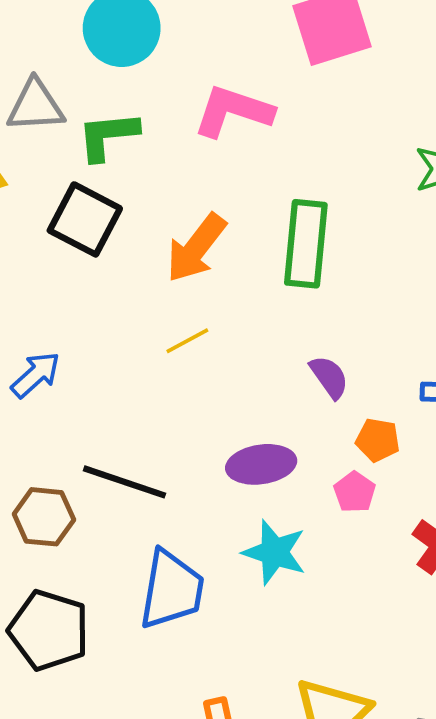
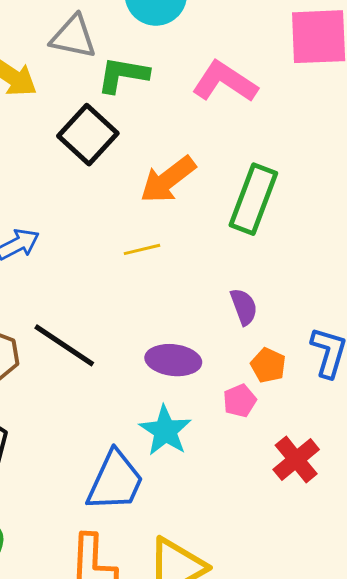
blue trapezoid: (171, 590) -> (115, 481), moved

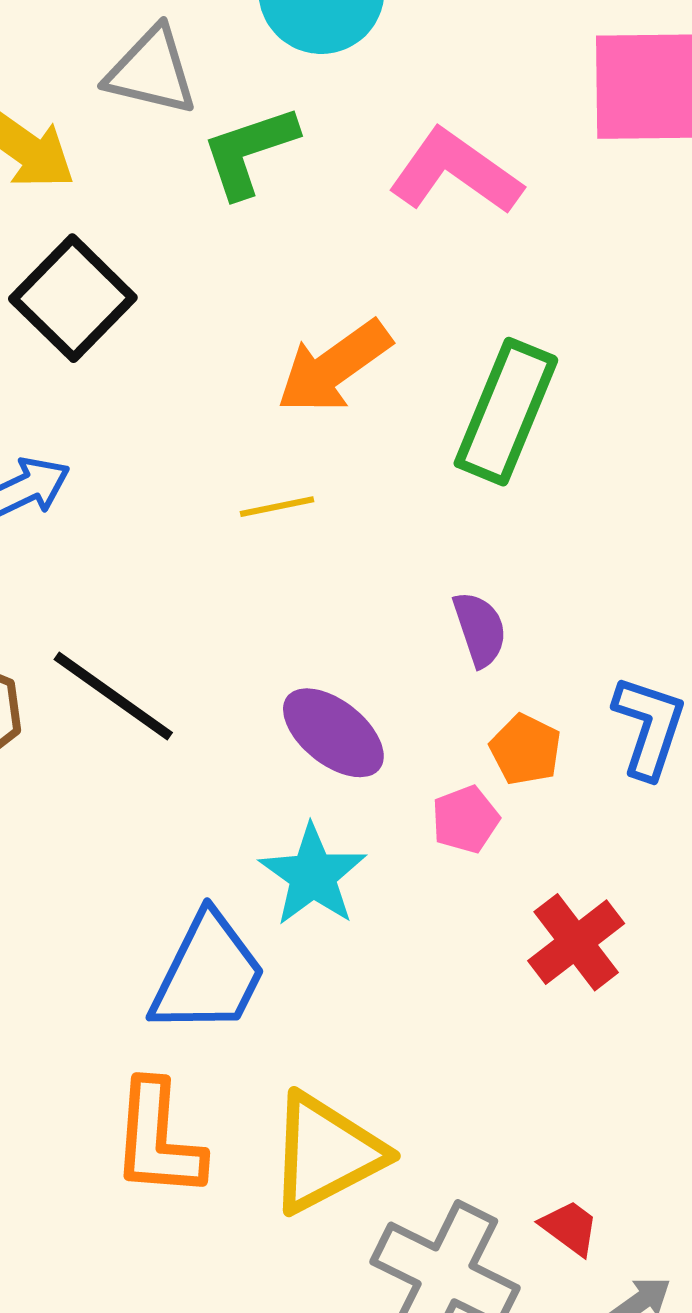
green L-shape: (123, 75) -> (249, 151), turned -30
black square: (88, 135) -> (73, 298), moved
purple ellipse: (173, 360) -> (333, 733), turned 30

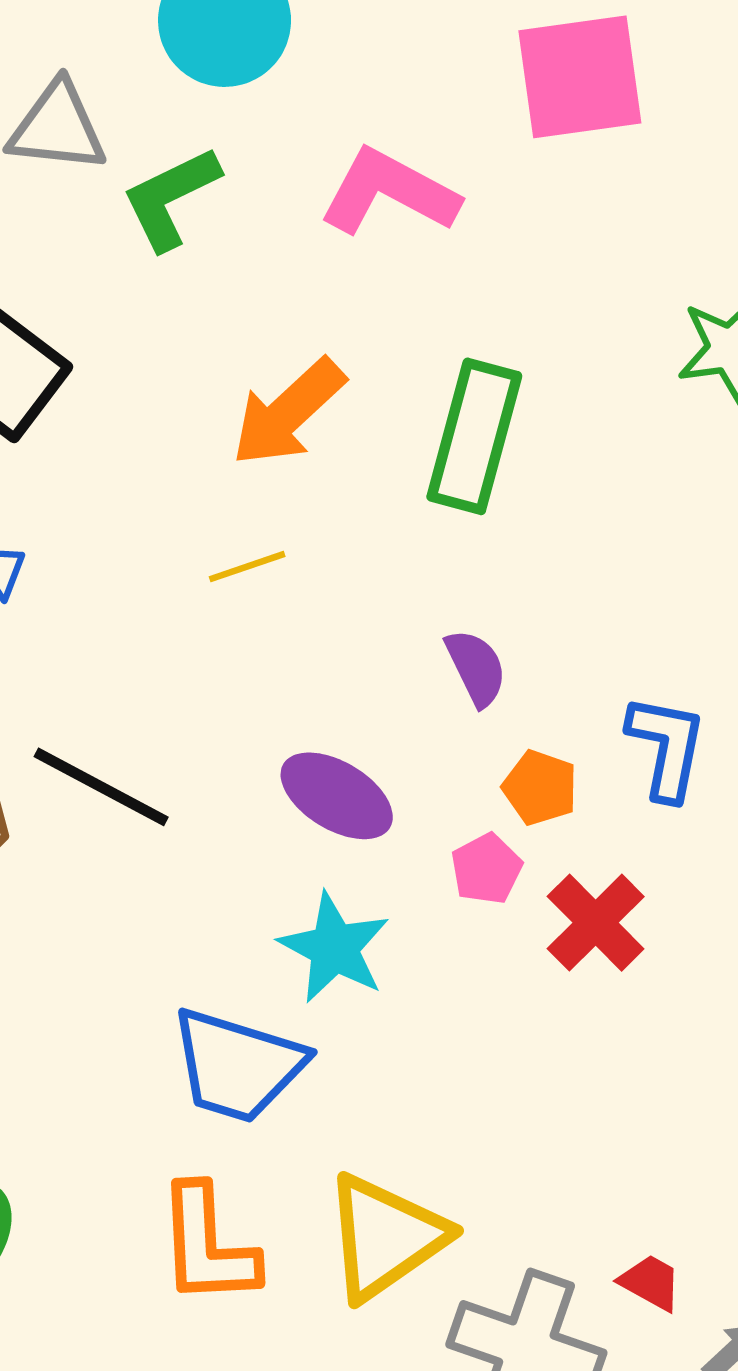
red cross: (576, 942) -> (596, 923), moved
blue trapezoid: (208, 974) -> (238, 1065), turned 88

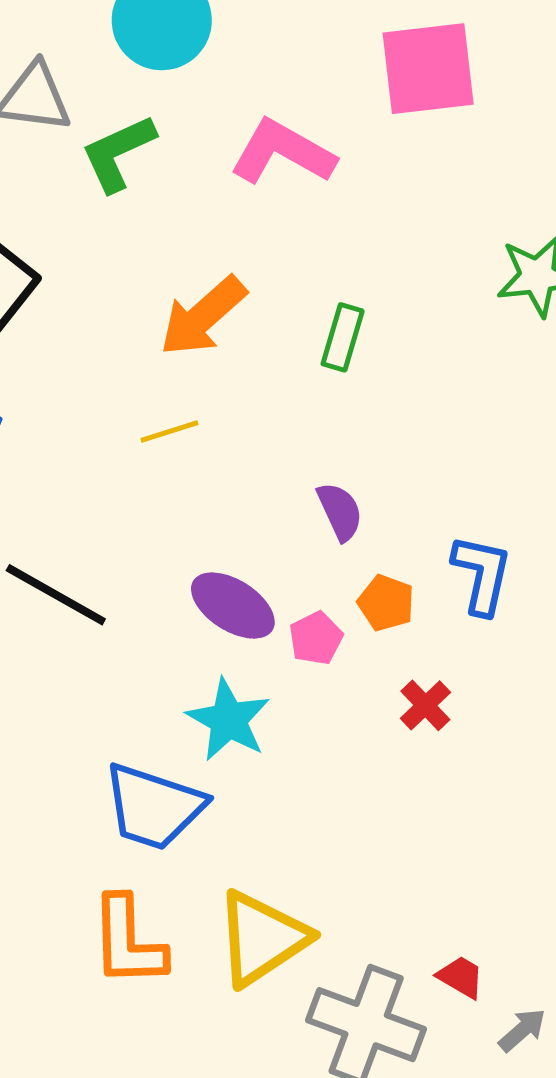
green rectangle: (474, 436) -> (343, 337), size x0.6
pink pentagon: (486, 869) -> (316, 638), moved
red cross: (596, 923) -> (425, 705), size x0.7

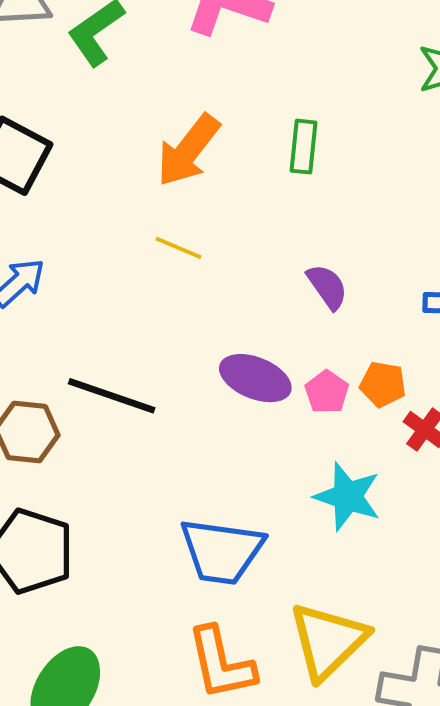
yellow line: (169, 431) -> (179, 248), turned 51
orange pentagon: (386, 603) -> (383, 384), moved
cyan star: (228, 720) -> (348, 497), moved

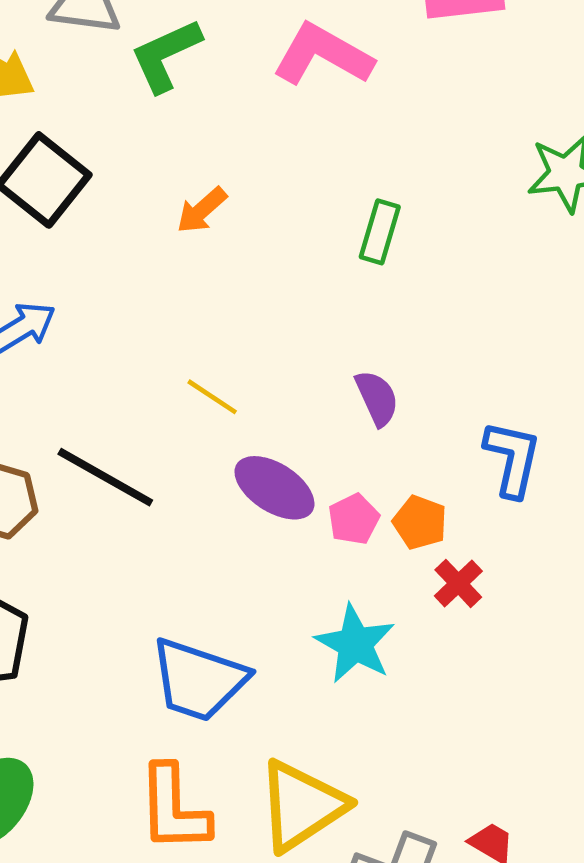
orange arrow: (188, 150) -> (202, 210), moved, size x0.6
yellow line: (179, 248) -> (212, 397), moved

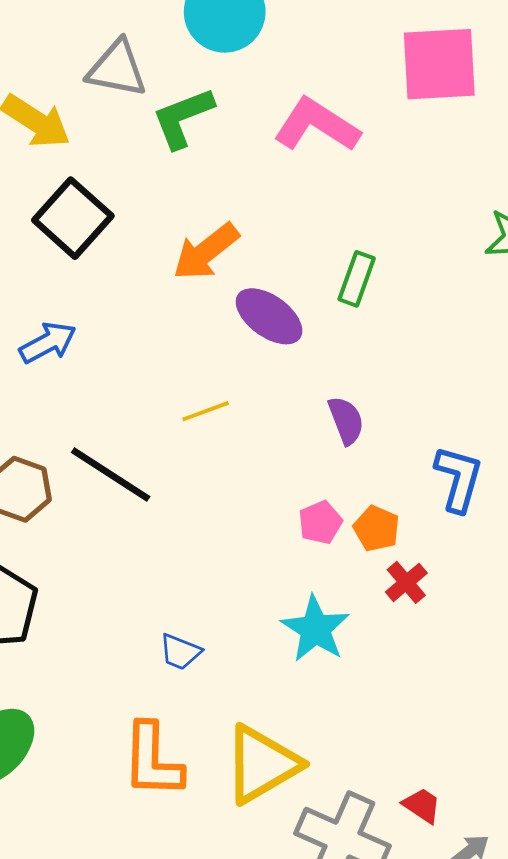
orange arrow: (202, 210) -> (206, 252), size x1.5
yellow line: (212, 397) -> (206, 411), turned -57
purple ellipse: (274, 488) -> (269, 316), moved
blue trapezoid: (199, 680) -> (180, 652), size x0.5

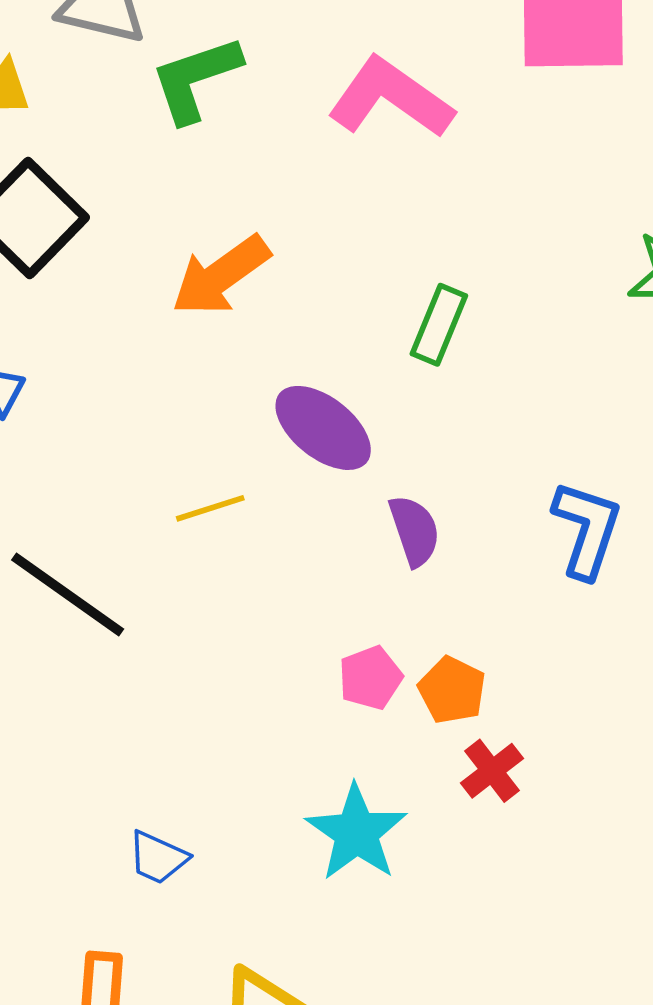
purple ellipse: (269, 316) -> (323, 428), moved
blue L-shape: (459, 479) -> (587, 529), moved

